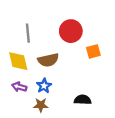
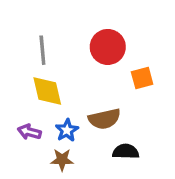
brown semicircle: (48, 60) -> (104, 119), moved
yellow diamond: (18, 61) -> (47, 91), moved

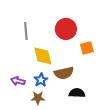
yellow diamond: (47, 91) -> (43, 56), moved

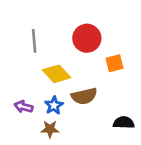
yellow diamond: (43, 56) -> (57, 74), turned -30
black semicircle: (77, 93) -> (124, 123), moved

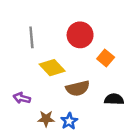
orange square: (115, 63) -> (106, 58), turned -35
blue star: (54, 105) -> (69, 121), moved
black semicircle: (124, 123) -> (114, 99), moved

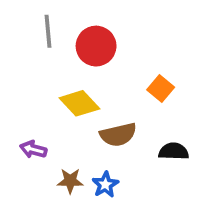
red circle: (80, 35) -> (96, 46), moved
gray line: (31, 37) -> (48, 31), moved

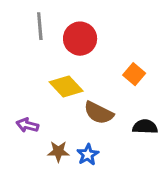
brown semicircle: (118, 135) -> (99, 113), turned 40

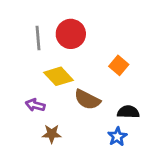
gray line: (40, 26) -> (38, 38), moved
purple arrow: (27, 125) -> (35, 105), moved
blue star: (88, 155) -> (117, 137), moved

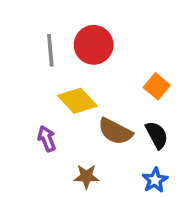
purple arrow: (35, 105) -> (47, 139), turned 54
black semicircle: (128, 112) -> (157, 135), moved, turned 60
brown star: (52, 134) -> (86, 177), moved

